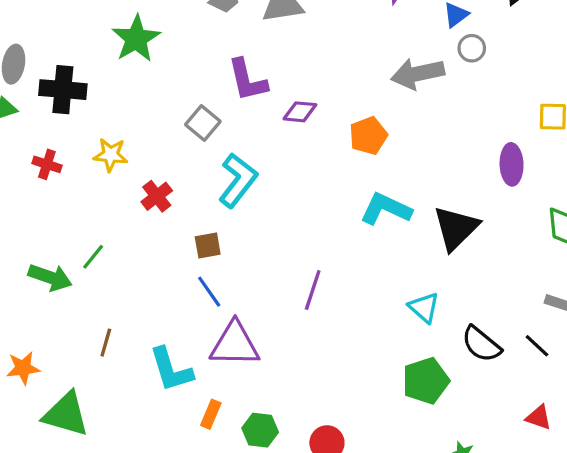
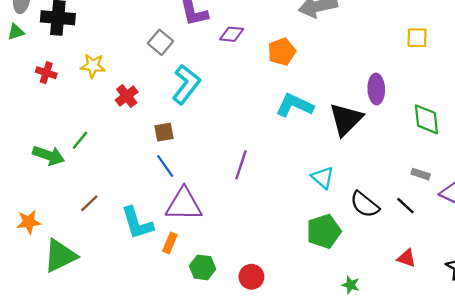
purple ellipse: (512, 164) -> (376, 89), moved
brown line: (106, 343) -> (89, 203), turned 30
green triangle: (66, 414) -> (60, 256), turned -42
orange rectangle: (211, 414) -> (170, 243), moved

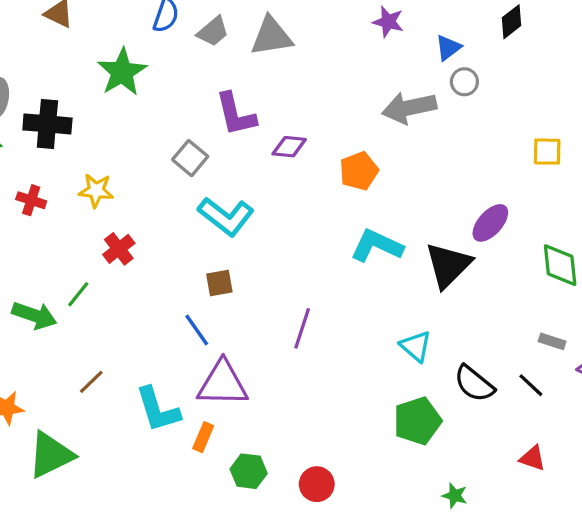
cyan L-shape: (186, 84) -> (226, 216), turned 90
purple ellipse: (376, 89) -> (490, 223), turned 44
red cross: (127, 96) -> (119, 249), moved
brown square: (164, 132) -> (219, 283), moved

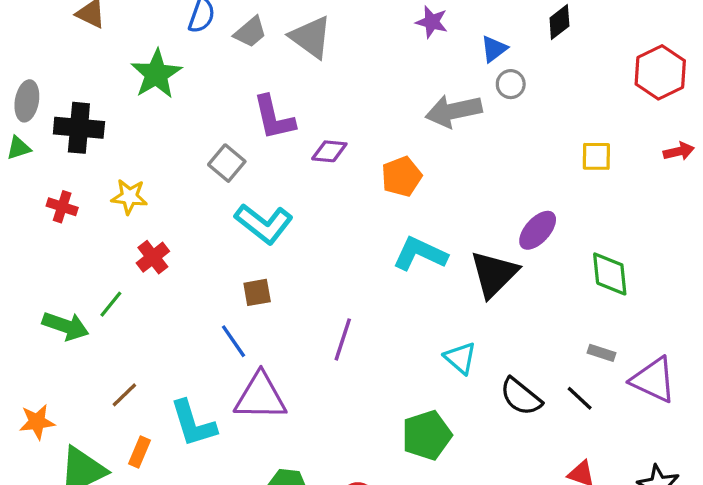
gray triangle: (271, 36) -> (311, 37), turned 45
green pentagon: (417, 421) -> (427, 435), moved
orange rectangle: (203, 437) -> (139, 452), moved

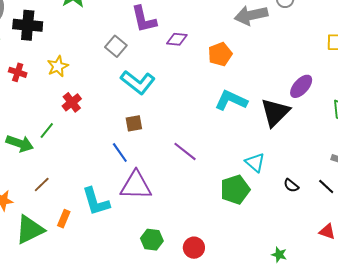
yellow star: (129, 197) -> (58, 66), turned -30
purple line: (343, 339) -> (185, 151), turned -70
brown line: (124, 395) -> (42, 185), moved
black semicircle: (521, 397) -> (291, 186), size x0.6
green pentagon: (427, 435) -> (235, 190), moved

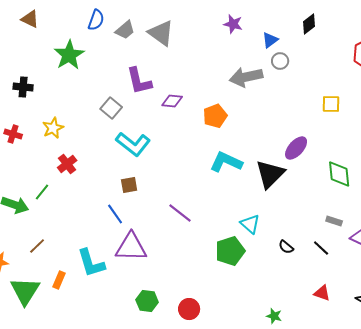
black cross: (28, 25) -> (23, 87), size x0.7
green triangle: (30, 230) -> (25, 291), turned -32

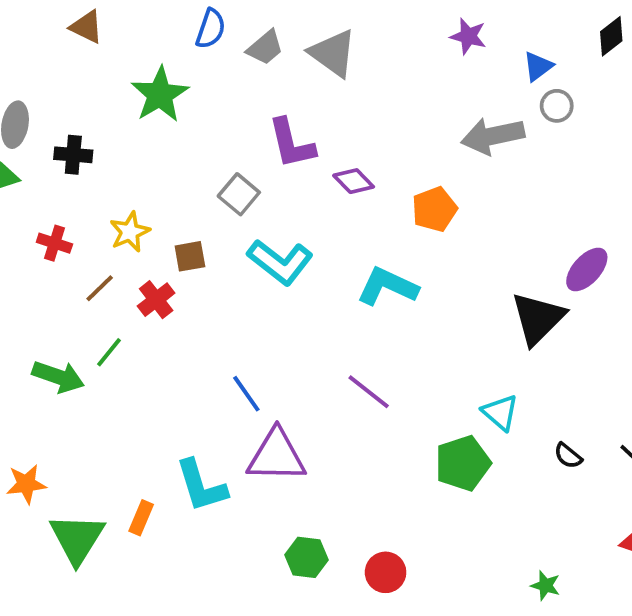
purple diamond: (172, 101) -> (354, 181), turned 40
cyan L-shape: (226, 162) -> (387, 286), moved
brown square: (129, 185) -> (190, 256), moved
brown line: (37, 246) -> (100, 288), moved

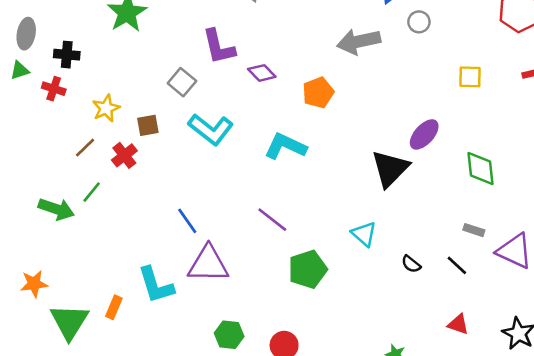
gray circle: (557, 106) -> (419, 22), moved
red cross: (54, 243) -> (54, 89), moved
green pentagon: (463, 463) -> (308, 269), moved

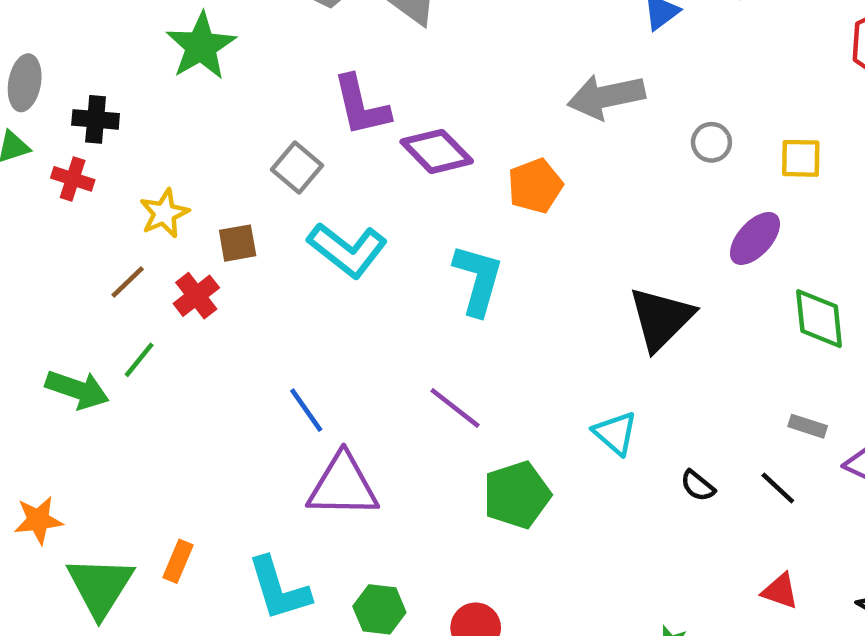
gray circle: (419, 22) -> (711, 142), moved
purple diamond: (262, 73) -> (437, 151), size x1.4
purple ellipse: (424, 134) -> (755, 238), moved
cyan L-shape: (285, 146) -> (478, 280), turned 81
cyan L-shape: (156, 285) -> (279, 589), moved

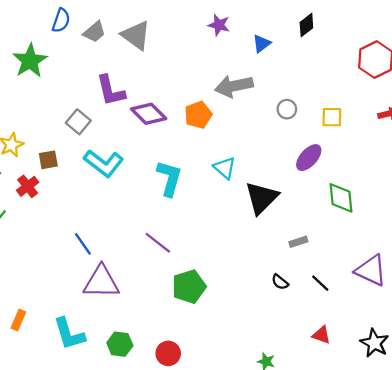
orange pentagon: (535, 186) -> (198, 115), moved
gray rectangle: (808, 426) -> (298, 242), moved, turned -36
cyan triangle: (615, 433) -> (225, 168), moved

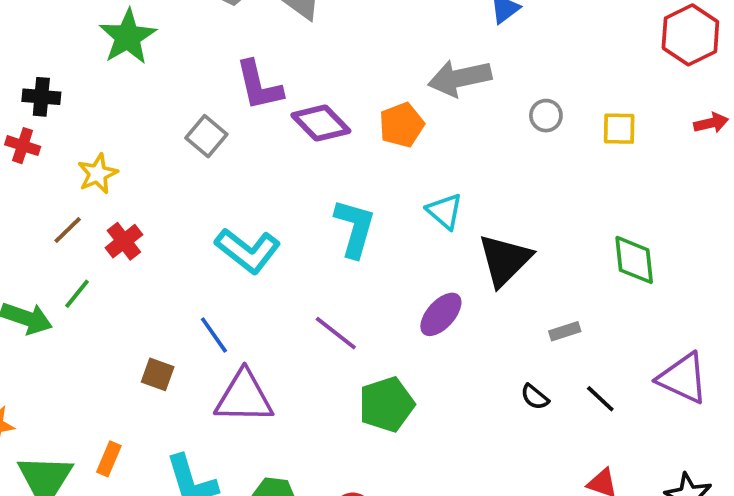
purple ellipse: (309, 158) -> (441, 314), moved
brown square: (48, 160) -> (158, 374), moved, turned 30
cyan L-shape: (104, 163) -> (248, 251), moved

